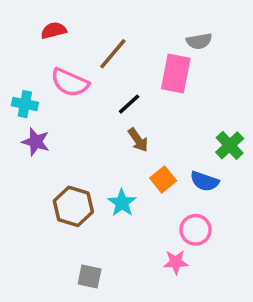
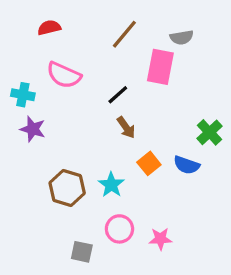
brown line: (113, 54) -> (124, 34), moved
pink circle: (196, 230) -> (119, 229), moved

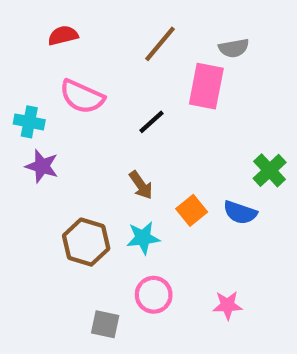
brown arrow: (126, 127) -> (141, 185), moved
cyan star: (111, 185) -> (143, 238), turned 30
pink star: (160, 239) -> (227, 305), moved

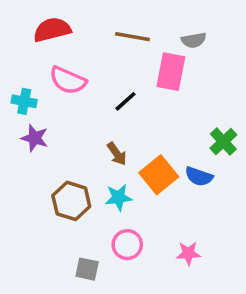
red semicircle: (63, 35) -> (52, 30), size x1.5
brown line: (160, 44) -> (132, 37), turned 60
orange square: (192, 210) -> (159, 175), size x1.5

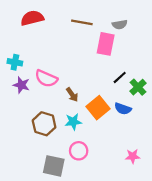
pink semicircle: (68, 80) -> (46, 78), moved
black line: (125, 101) -> (120, 77), moved
pink star: (188, 253) -> (133, 156), moved
gray square: (87, 269) -> (54, 166), size x1.5

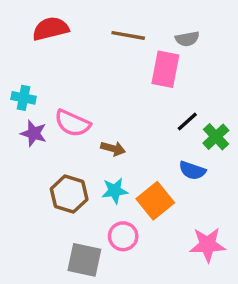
brown arrow: (72, 95) -> (113, 149), turned -40
orange square: (98, 108) -> (155, 201), moved
pink star: (133, 156) -> (207, 245), size x1.5

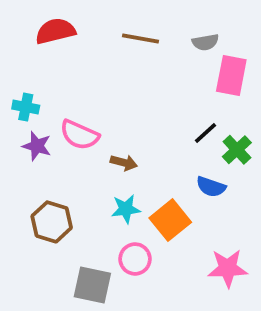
pink rectangle: (165, 69) -> (231, 76), moved
brown hexagon: (69, 194) -> (52, 222), moved

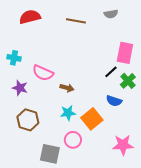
gray semicircle: (205, 42) -> (111, 14), moved
pink rectangle: (231, 76) -> (125, 53), moved
purple star: (37, 146) -> (20, 88), moved

